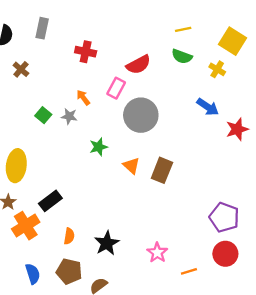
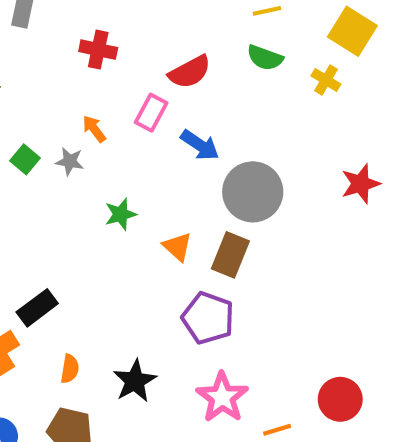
blue arrow: (208, 107) -> (200, 145), moved
gray circle: (141, 115) -> (253, 192), moved
purple pentagon: (224, 217) -> (208, 318), moved
pink star: (157, 253) -> (222, 397), size x1.4

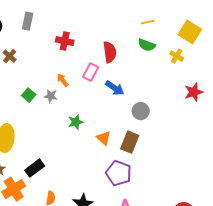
red semicircle: (190, 72) -> (110, 52), turned -70
red star: (361, 184) -> (194, 92), moved
gray circle: (253, 192) -> (141, 111), size x0.6

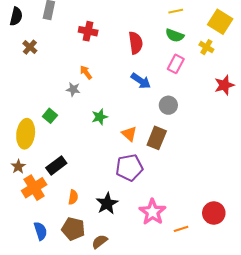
pink rectangle: (91, 72) -> (176, 64), moved
green square: (29, 95) -> (50, 116), moved
purple pentagon: (119, 173) -> (129, 168), moved, turned -30

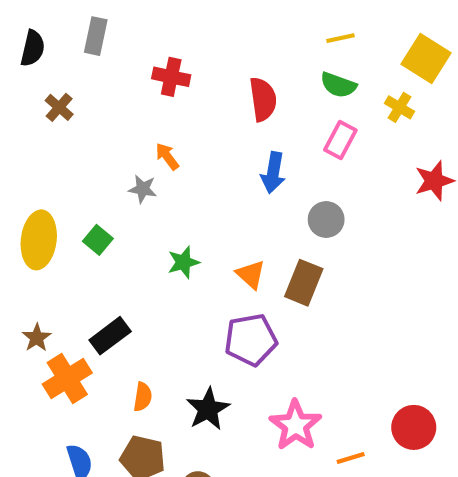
blue arrow: (141, 81) -> (273, 173), turned 66
green star: (100, 117) -> (183, 262), moved
yellow ellipse: (26, 134) -> (39, 240), moved

